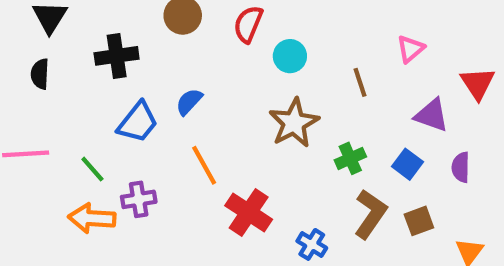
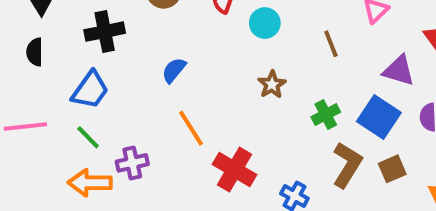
blue trapezoid: (138, 122) -> (90, 90), moved
brown star: (294, 123) -> (272, 84), size x0.6
blue square: (408, 164) -> (379, 117), size x1.5

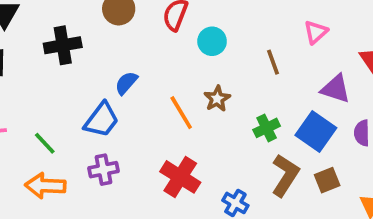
blue trapezoid: (90, 90) -> (102, 120), moved
orange line: (191, 128) -> (181, 113), moved
purple cross: (132, 163) -> (103, 170), moved

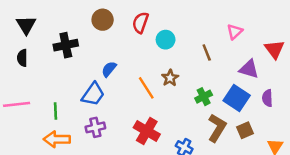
green line: (45, 143) -> (56, 111), turned 42

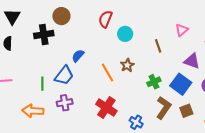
brown circle: (103, 20) -> (61, 16), moved
green line: (56, 111) -> (42, 84), moved

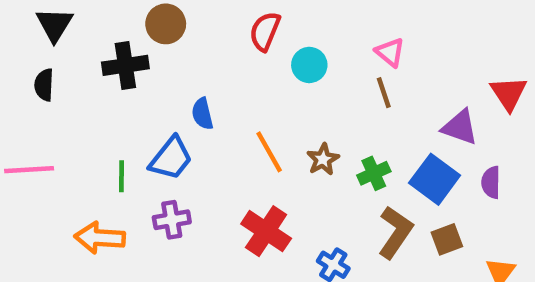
pink triangle: (182, 30) -> (390, 52), moved, turned -40
blue semicircle: (78, 56) -> (202, 114), turned -56
brown star: (127, 65) -> (323, 159), moved

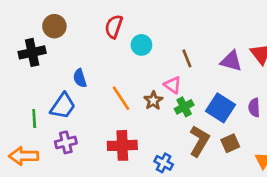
pink triangle: (390, 52) -> (173, 85), moved
purple triangle: (460, 127) -> (231, 61), moved
red cross: (266, 231) -> (122, 145), turned -32

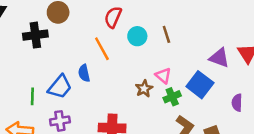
brown line: (187, 58) -> (166, 34), moved
blue semicircle: (80, 78) -> (84, 73), moved
orange line: (121, 98) -> (102, 49), moved
blue square: (220, 108) -> (200, 85), moved

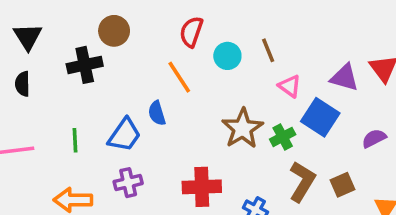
pink triangle: (163, 76) -> (290, 86), moved
brown star: (144, 89) -> (242, 128), size x1.6
green line: (32, 96) -> (75, 140), moved
purple semicircle: (237, 103) -> (374, 138), turned 66

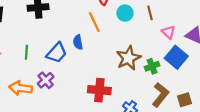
pink triangle: (290, 86) -> (168, 32), moved
purple cross: (128, 183) -> (46, 80), moved, turned -35

